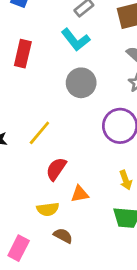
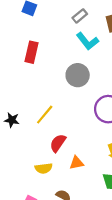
cyan L-shape: (76, 40) -> (87, 41), moved
yellow semicircle: (48, 209) -> (44, 168), moved

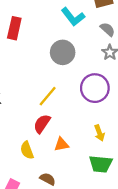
yellow line: (45, 115) -> (48, 96), moved
yellow semicircle: (44, 168) -> (27, 150), turned 77

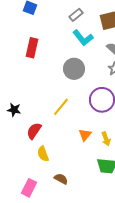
red semicircle: (42, 124) -> (34, 131), moved
orange triangle: (61, 144) -> (85, 135), moved, turned -40

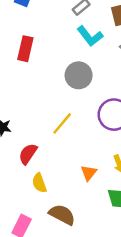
orange triangle: (85, 135) -> (89, 173), moved
brown semicircle: (61, 179) -> (62, 215), size x1.5

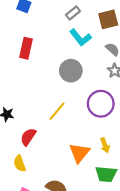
orange triangle: (89, 173) -> (79, 153), size x1.5
yellow semicircle: (39, 183) -> (20, 164), moved

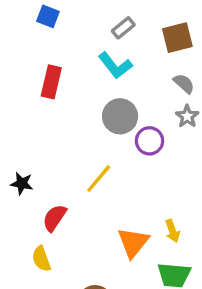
cyan L-shape: (80, 38) -> (115, 66), moved
purple circle: (101, 104) -> (149, 141), moved, size x0.7

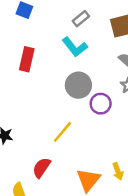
red semicircle: (55, 218) -> (42, 168), moved

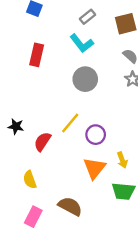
purple circle: (101, 104) -> (96, 135), moved
red semicircle: (42, 168) -> (42, 142), moved

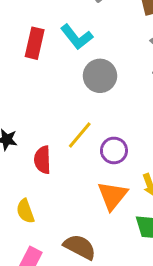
cyan L-shape: (82, 43) -> (77, 37), moved
red semicircle: (42, 142) -> (42, 160), turned -36

